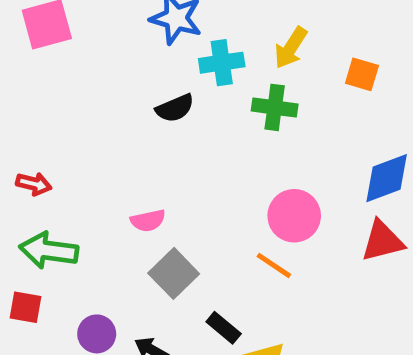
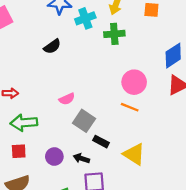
black semicircle: (175, 108) -> (52, 46), moved
black rectangle: (224, 328) -> (101, 142), moved

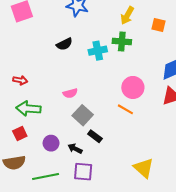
cyan cross: (85, 18) -> (98, 51), moved
red square: (19, 151) -> (20, 133), turned -32
yellow triangle: (134, 154) -> (144, 168), moved

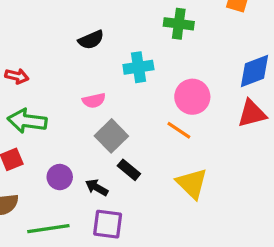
black semicircle: (64, 44) -> (91, 40), moved
cyan cross: (98, 51) -> (138, 67), moved
yellow triangle: (144, 168) -> (192, 183), moved

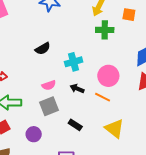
green cross: (179, 24) -> (105, 30), moved
gray square: (111, 136) -> (49, 106), moved, turned 30
black arrow: (97, 187) -> (77, 89), moved

